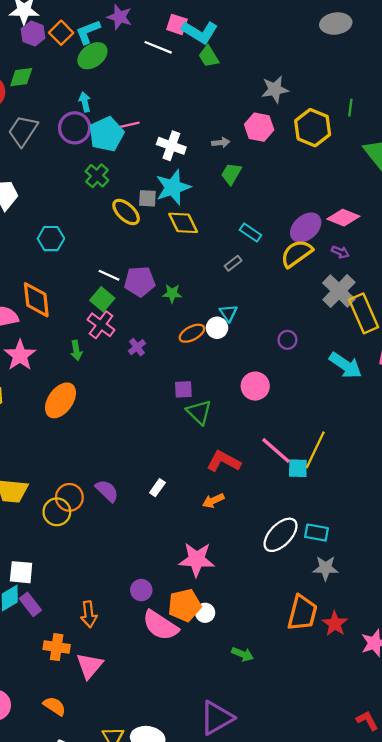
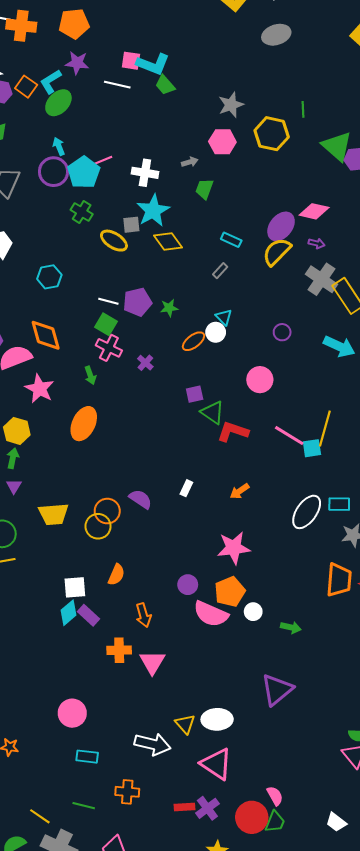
red L-shape: (224, 461) -> (233, 432), moved
white circle: (205, 613) -> (253, 612), moved
orange semicircle: (54, 706) -> (116, 575), moved, turned 90

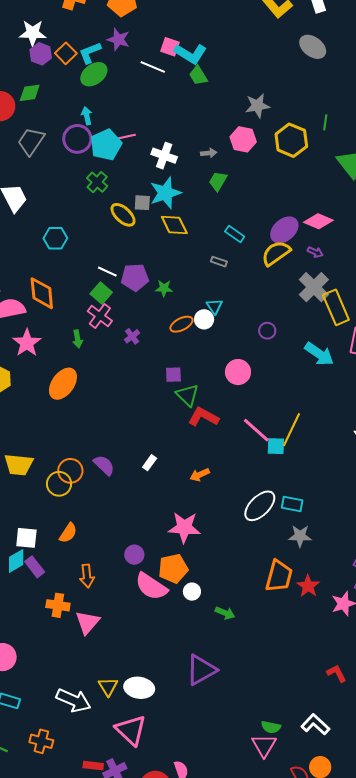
gray ellipse: (276, 35) -> (313, 47), turned 44
gray rectangle: (220, 271) -> (219, 262), turned 56

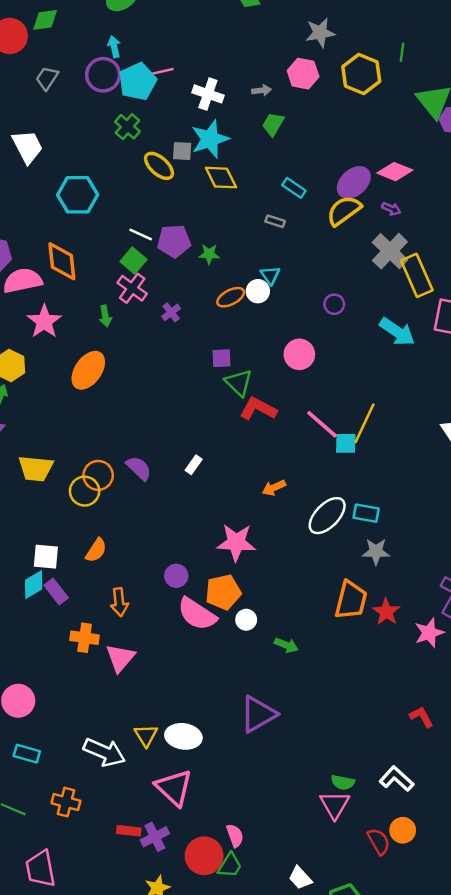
gray trapezoid: (31, 141) -> (47, 78), size x0.7
cyan hexagon: (55, 238) -> (78, 195), size x1.4
orange arrow: (200, 475) -> (274, 488), moved

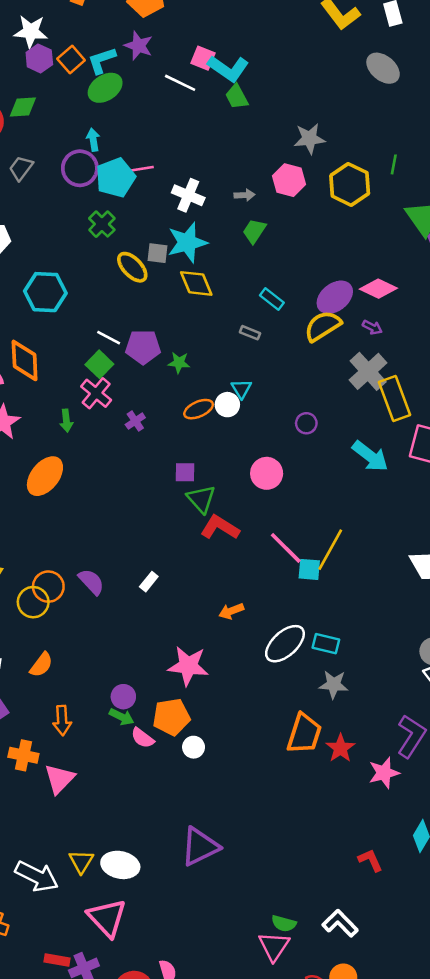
pink semicircle: (197, 614) -> (143, 738), size x0.6
green arrow: (286, 645) -> (122, 717), moved

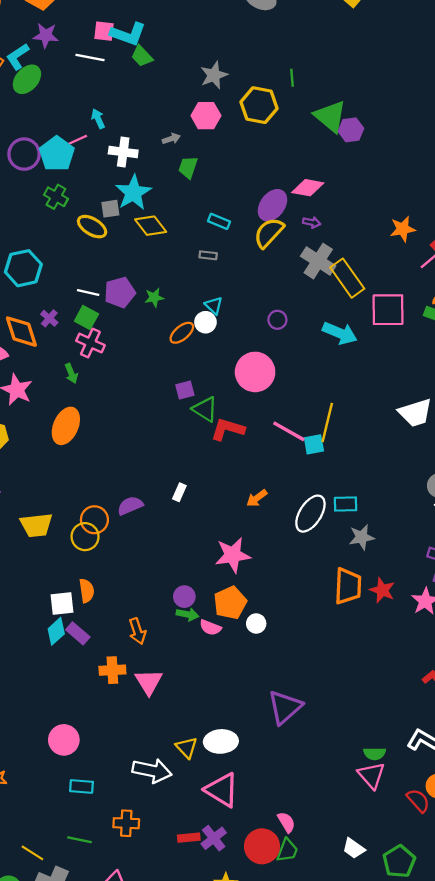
cyan arrow: (93, 140) -> (98, 119), moved
purple cross: (135, 421) -> (49, 318), moved
pink circle: (267, 473) -> (255, 372), size x1.4
purple semicircle: (91, 582) -> (130, 506), turned -55
orange semicircle: (41, 665) -> (87, 591), moved, turned -30

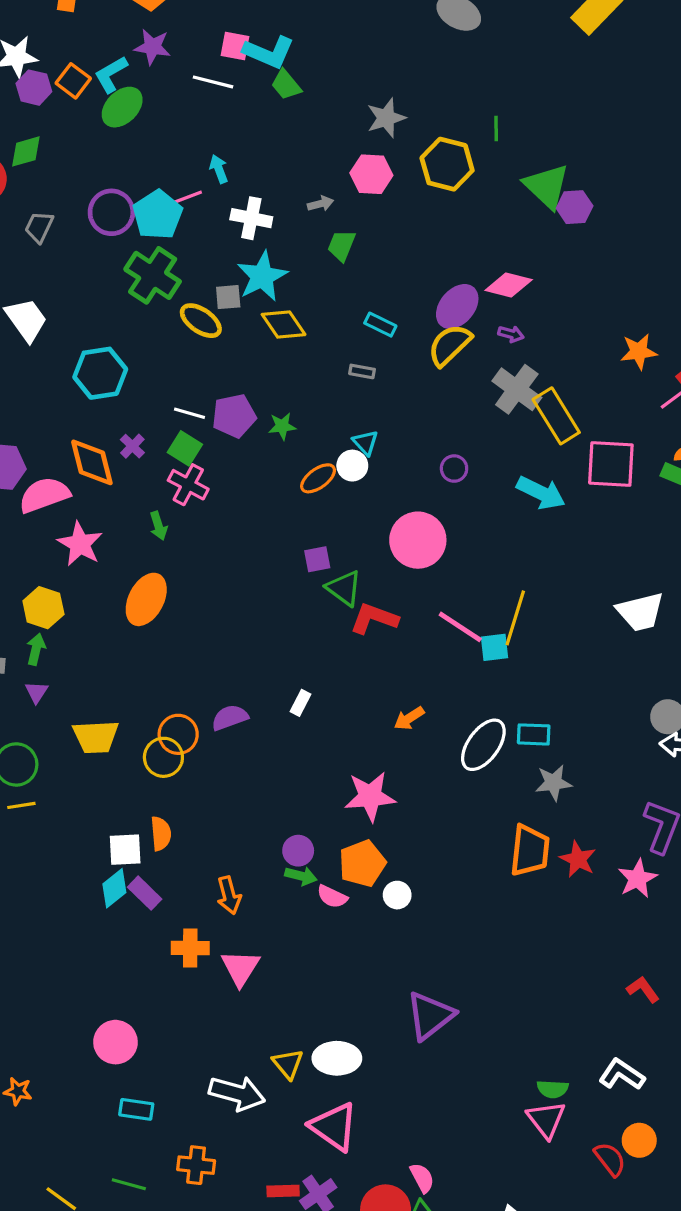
green cross: (56, 197) -> (153, 275), size x1.6

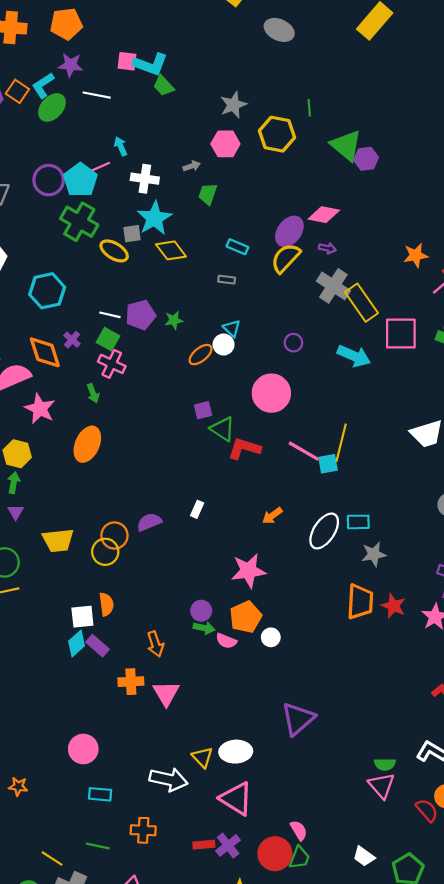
white line: (213, 82) -> (97, 95), moved

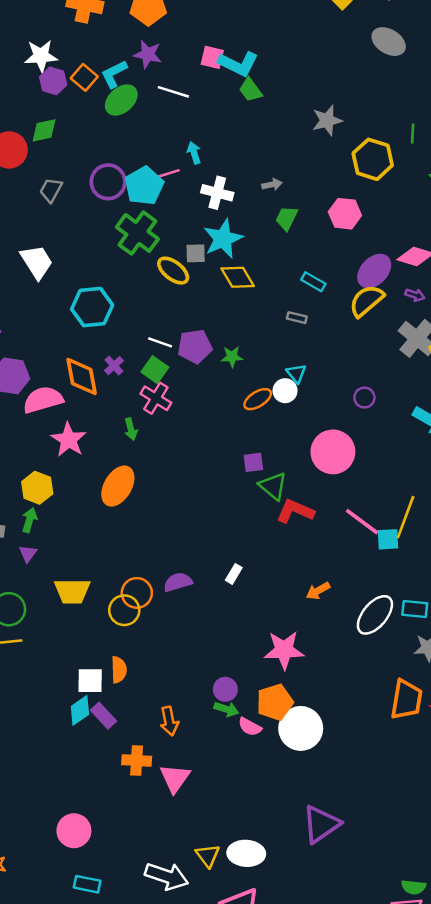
pink hexagon: (225, 144) -> (345, 214), moved
white circle: (271, 637) -> (301, 728), size x2.0

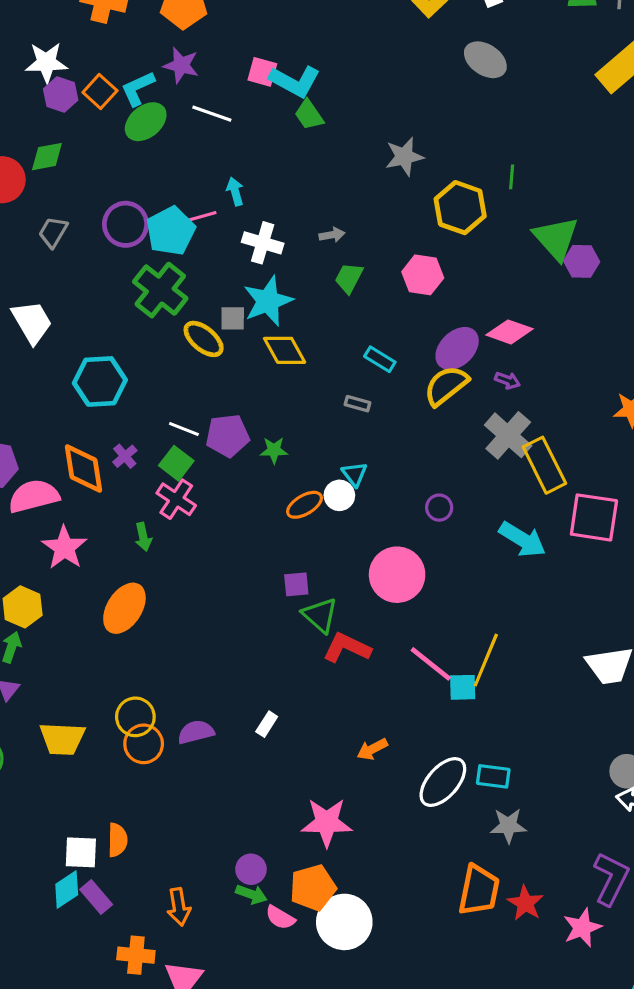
yellow circle: (124, 610) -> (135, 717), moved

